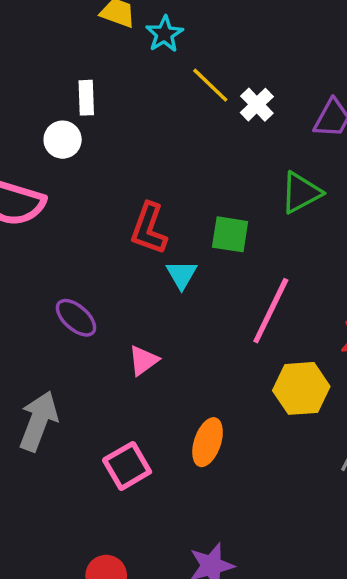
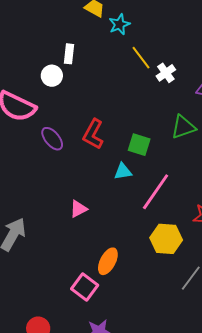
cyan triangle: (182, 275) -> (123, 171), moved, turned 42
purple ellipse: (76, 318) -> (52, 139), moved
pink square: (127, 466) -> (85, 287), moved, turned -32

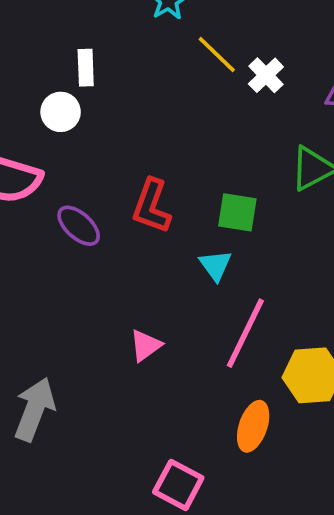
cyan triangle: (123, 171) -> (215, 265), turned -48
pink line: (156, 192) -> (245, 333), moved
orange ellipse: (108, 261) -> (253, 426), moved

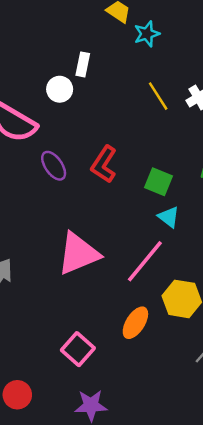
yellow line: (217, 55) -> (158, 96), moved
cyan triangle: (215, 265) -> (169, 217), moved, turned -30
pink triangle: (146, 345) -> (78, 254), size x2.0

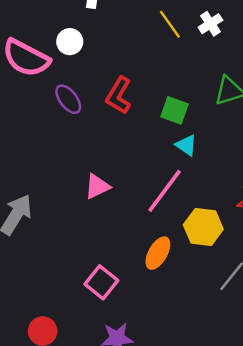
white circle: (60, 89) -> (70, 42), moved
pink triangle: (78, 254) -> (97, 186), size x0.6

